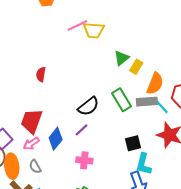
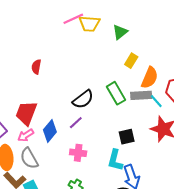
green triangle: (122, 58) -> (120, 32), moved
cyan L-shape: (144, 164) -> (115, 160), moved
gray semicircle: (35, 167) -> (29, 158), size x1.5

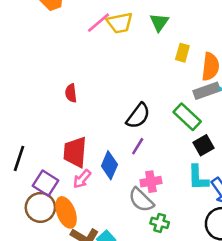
green rectangle: (116, 93) -> (187, 117), moved
gray semicircle: (29, 158) -> (141, 200), moved

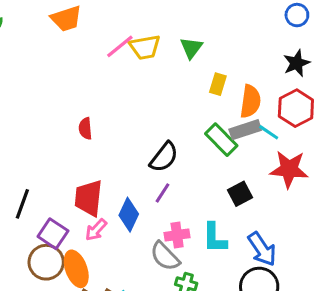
green rectangle: (187, 117) -> (221, 140), moved
cyan L-shape: (198, 178) -> (215, 238), moved

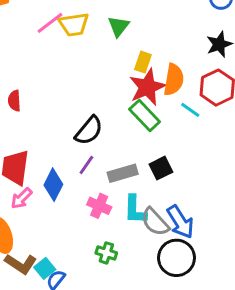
gray rectangle: (245, 130) -> (123, 173), moved
red star: (289, 169) -> (147, 87), moved, turned -30
pink cross: (177, 235) -> (99, 206), turned 30
gray semicircle: (165, 256) -> (155, 222), moved

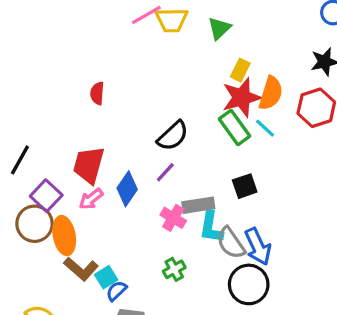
cyan line: (190, 110) -> (265, 128), moved
gray rectangle: (123, 173) -> (198, 205), moved
green cross: (106, 253) -> (174, 269), turned 36

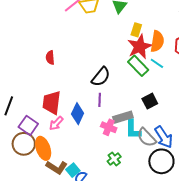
purple line: (165, 172) -> (100, 100), turned -32

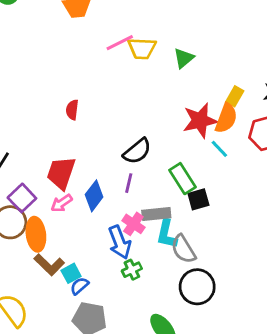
yellow rectangle: (136, 30) -> (235, 96), moved
green rectangle: (138, 66) -> (182, 179), moved
blue arrow: (164, 137) -> (120, 242), moved

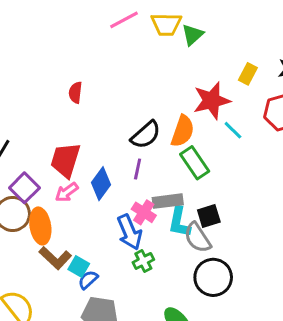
yellow trapezoid: (142, 48) -> (166, 24), moved
orange semicircle: (226, 118) -> (183, 131), moved
black square: (198, 199) -> (209, 216), moved
cyan square: (71, 273) -> (79, 267), turned -30

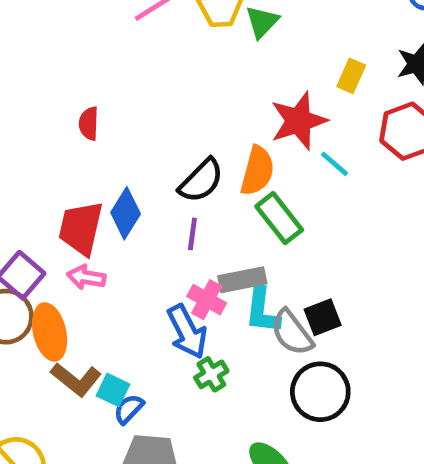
blue diamond: (101, 184) -> (126, 213), moved
pink arrow: (67, 192) -> (86, 277), turned 50
black square: (209, 216) -> (323, 317), moved

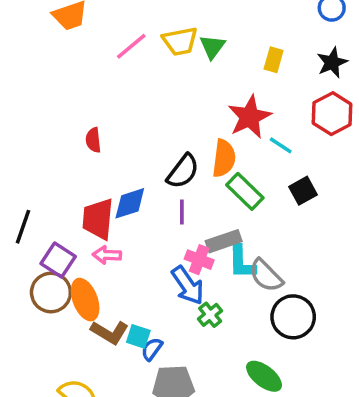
yellow rectangle: (351, 76) -> (274, 60), moved
blue diamond: (126, 213) -> (130, 203), turned 48
black square: (323, 317) -> (303, 191), moved

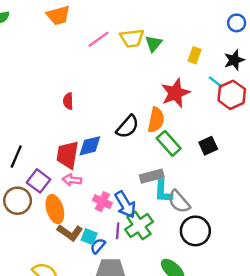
cyan line: (281, 145) -> (216, 82), moved
purple line: (182, 212) -> (118, 231), moved
pink cross: (199, 260) -> (102, 202), moved
brown circle: (51, 293) -> (18, 201), moved
green cross: (210, 315) -> (139, 226), size x1.6

